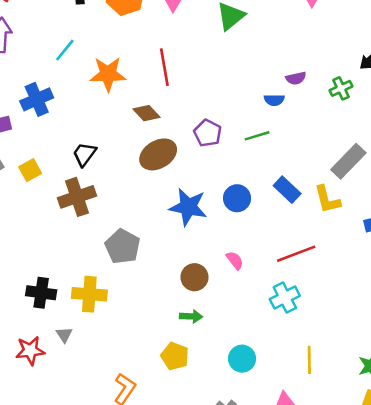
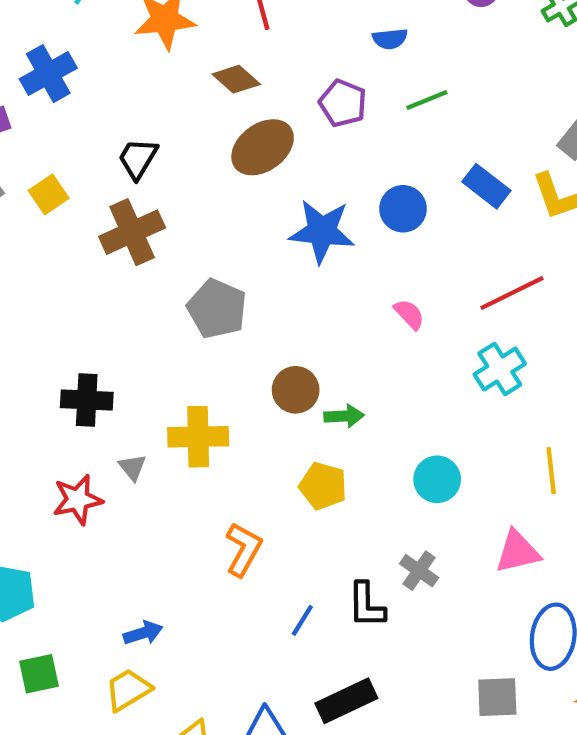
blue semicircle: (274, 100) -> (390, 39), moved
brown circle: (194, 277) -> (296, 390), moved
yellow cross: (89, 294) -> (198, 437), moved

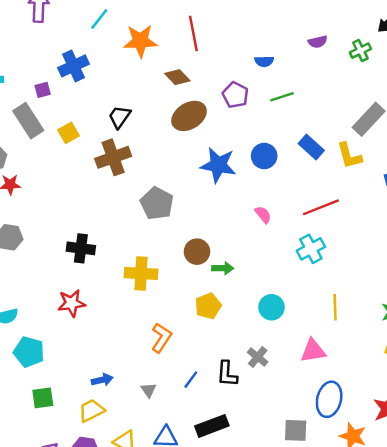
gray triangle: (132, 467) -> (149, 390), moved
yellow pentagon: (323, 486) -> (208, 306), turned 30

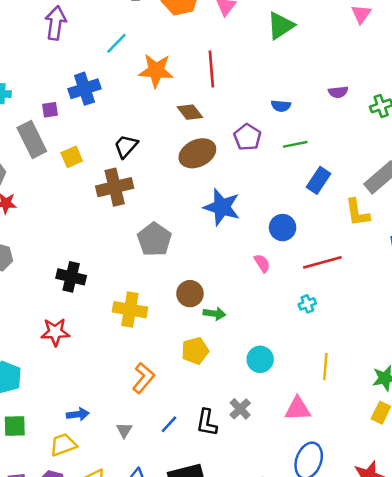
blue rectangle: (311, 147) -> (318, 180), moved, turned 75
blue circle: (264, 156) -> (283, 228), moved
cyan cross: (311, 249) -> (307, 304), size x0.6

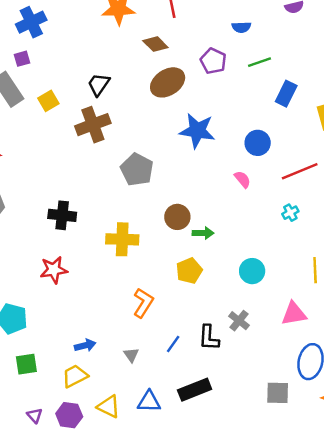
blue cross: (85, 89) -> (31, 22), moved

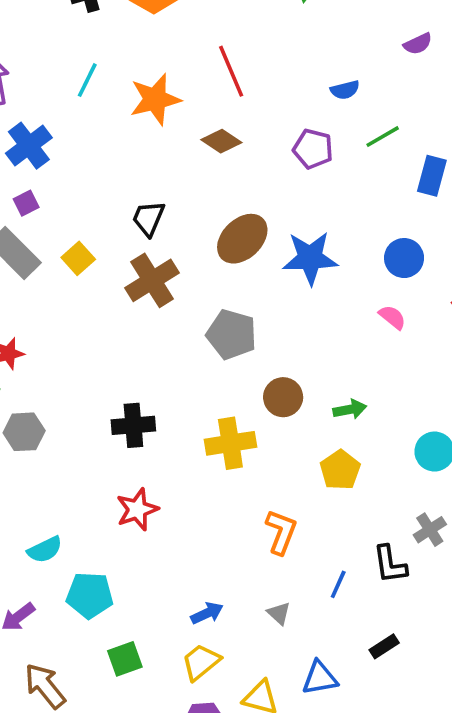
brown ellipse: (168, 82) -> (242, 239), moved
brown circle: (177, 217) -> (283, 397), moved
gray cross: (239, 321) -> (430, 530), turned 30
black rectangle: (195, 390) -> (384, 646), size x0.6

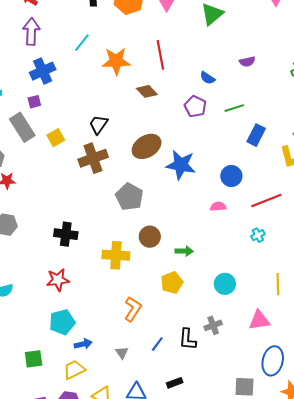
purple semicircle: (418, 44) -> (247, 62), moved
blue semicircle: (345, 90) -> (207, 78), moved, turned 35
pink semicircle: (392, 317) -> (218, 206), turned -56
cyan pentagon: (90, 595) -> (62, 322), moved, turned -30

